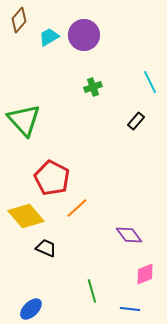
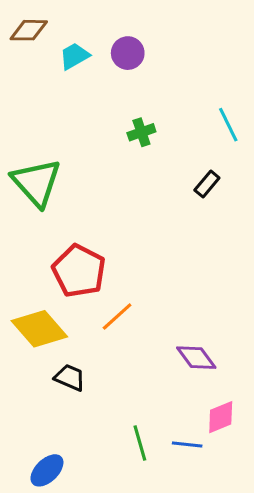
brown diamond: (19, 20) -> (29, 30), turned 50
purple circle: (84, 35) -> (128, 53), size x0.7
blue line: (130, 309) -> (187, 445), moved

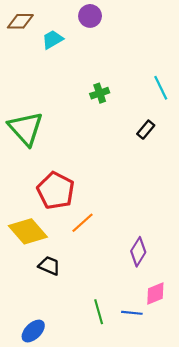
purple circle: (128, 53) -> (90, 16), moved
purple diamond: (196, 358) -> (138, 252), turned 68

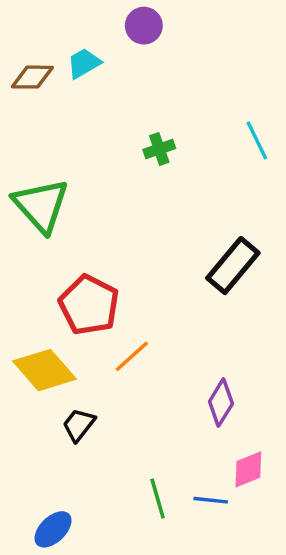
brown diamond: (20, 21) -> (32, 77), moved
black rectangle: (146, 130) -> (233, 266), moved, size x1.8
black trapezoid: (49, 266) -> (79, 425), turned -75

